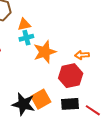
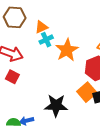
orange square: (41, 99) -> (87, 92), moved

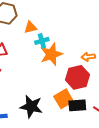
cyan cross: (46, 40) -> (42, 41), moved

